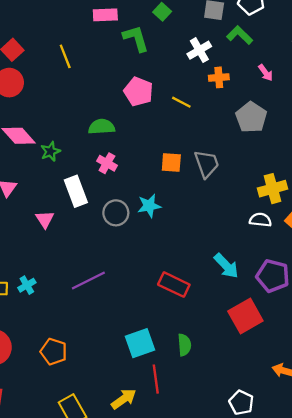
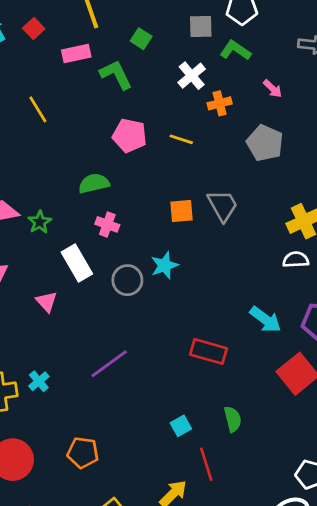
cyan square: (140, 343) -> (181, 426), size x0.6

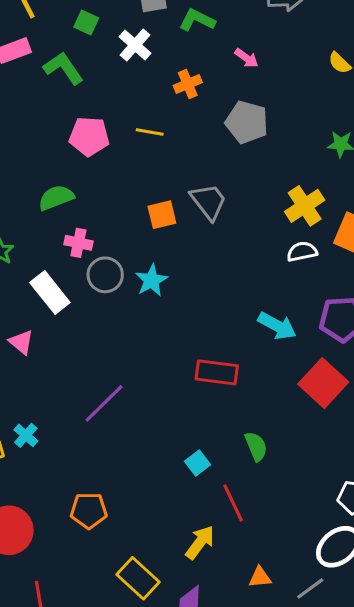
white cross: (192, 76) -> (135, 45), moved
gray circle: (127, 280) -> (105, 275), moved

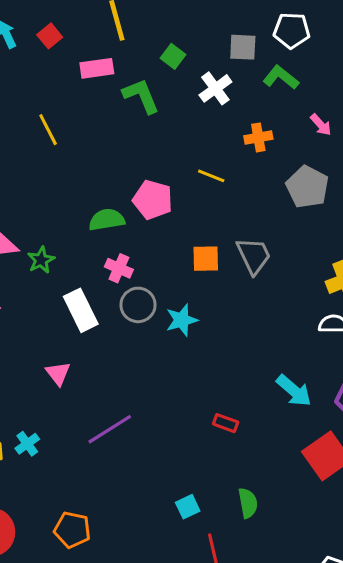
pink pentagon: (89, 136) -> (153, 200), moved
pink triangle: (21, 342) -> (58, 373), moved
red rectangle: (217, 372) -> (226, 423), size x0.6

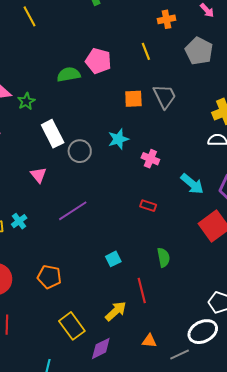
yellow line: (211, 176) -> (146, 51), moved, turned 48
pink cross: (119, 268) -> (150, 159), moved
gray circle: (138, 305) -> (80, 151), moved
cyan square: (188, 507) -> (113, 259), moved

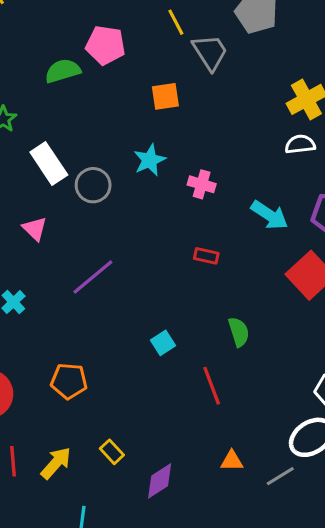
gray trapezoid: (165, 96) -> (210, 52), moved
yellow arrow: (116, 311) -> (56, 463), moved
yellow rectangle: (72, 326) -> (112, 452), size x0.6

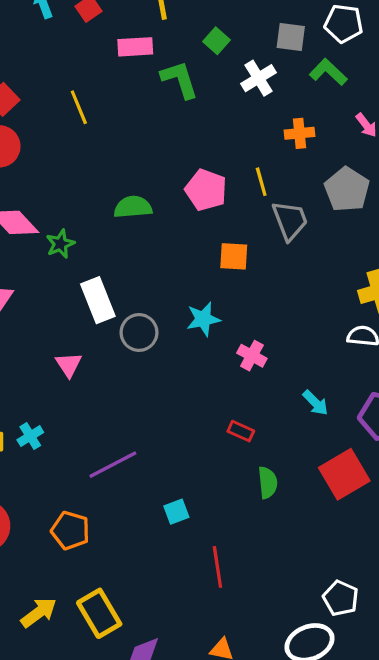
pink pentagon: (105, 45) -> (206, 190), moved
cyan arrow: (269, 215) -> (315, 403), size x0.7
purple line: (93, 277) -> (113, 465), moved
green semicircle: (239, 332) -> (268, 483), moved
yellow rectangle: (112, 452) -> (99, 613), size x1.8

